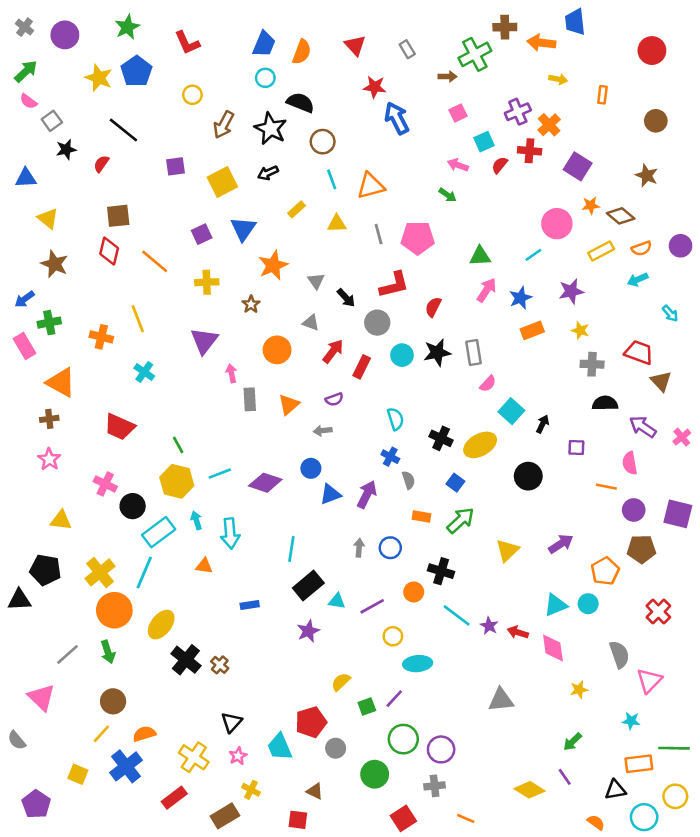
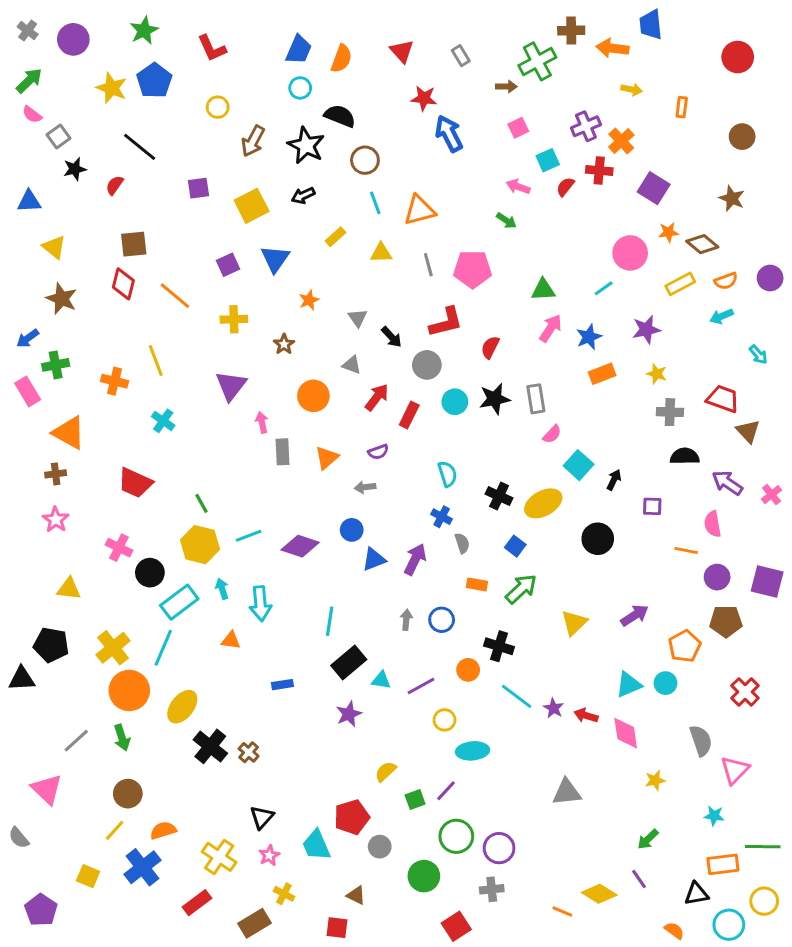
orange star: (273, 265) -> (309, 300), size x0.6
orange line: (466, 818) -> (562, 911), moved

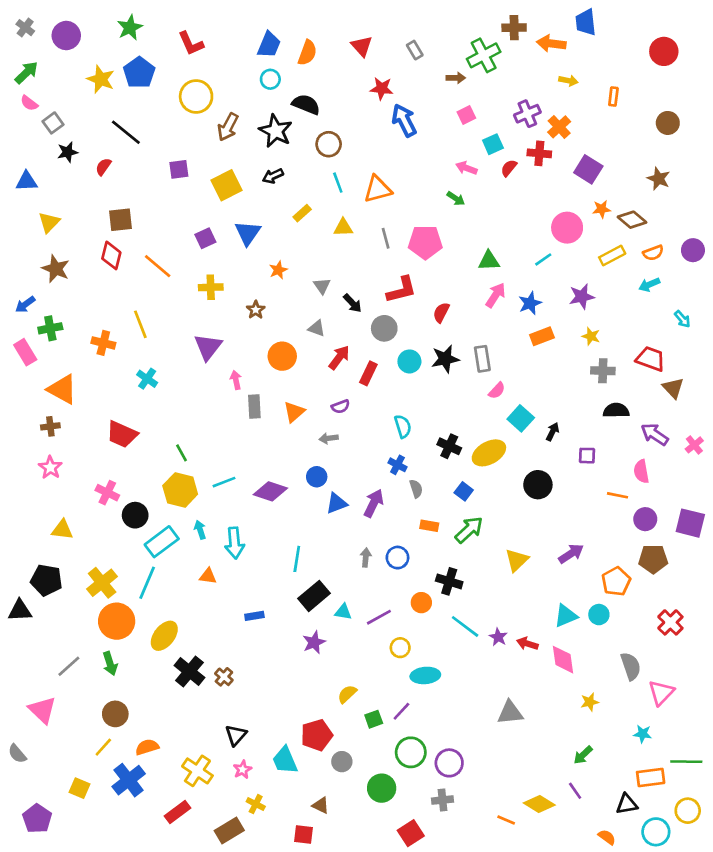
yellow circle: (218, 107) -> (196, 96), size x1.6
yellow triangle: (54, 247) -> (49, 222), turned 35

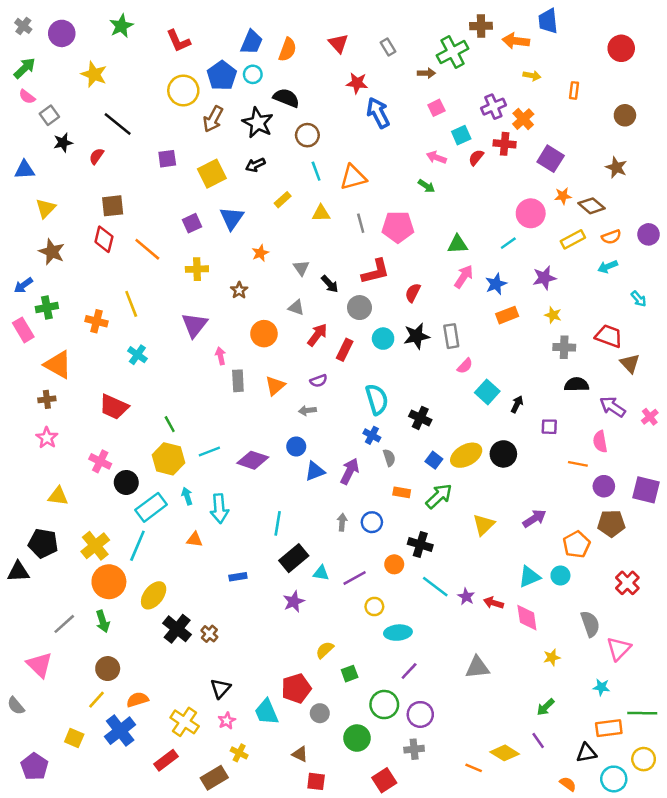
blue pentagon: (139, 73) -> (222, 76), moved
cyan semicircle: (403, 426) -> (377, 399), size x1.4
yellow ellipse: (489, 453) -> (466, 455), moved
purple line: (401, 711) -> (409, 671), moved
red square: (303, 834) -> (316, 781), moved

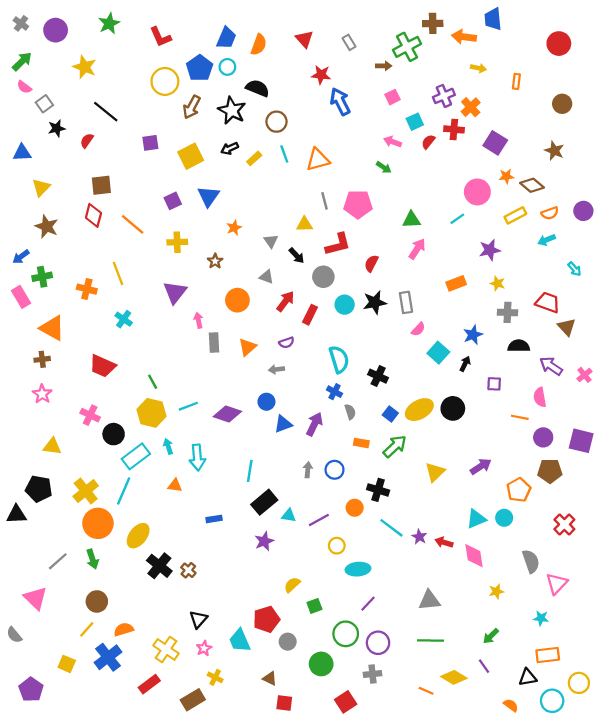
yellow rectangle: (283, 200) -> (254, 158), moved
yellow triangle: (321, 213) -> (304, 224), moved
blue star: (496, 284) -> (473, 335), moved
green line: (642, 713) -> (430, 641), moved

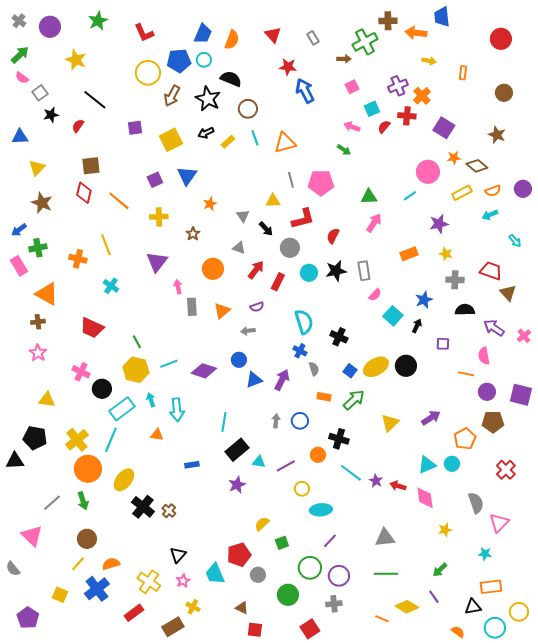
blue pentagon: (200, 68) -> (179, 61), turned 30

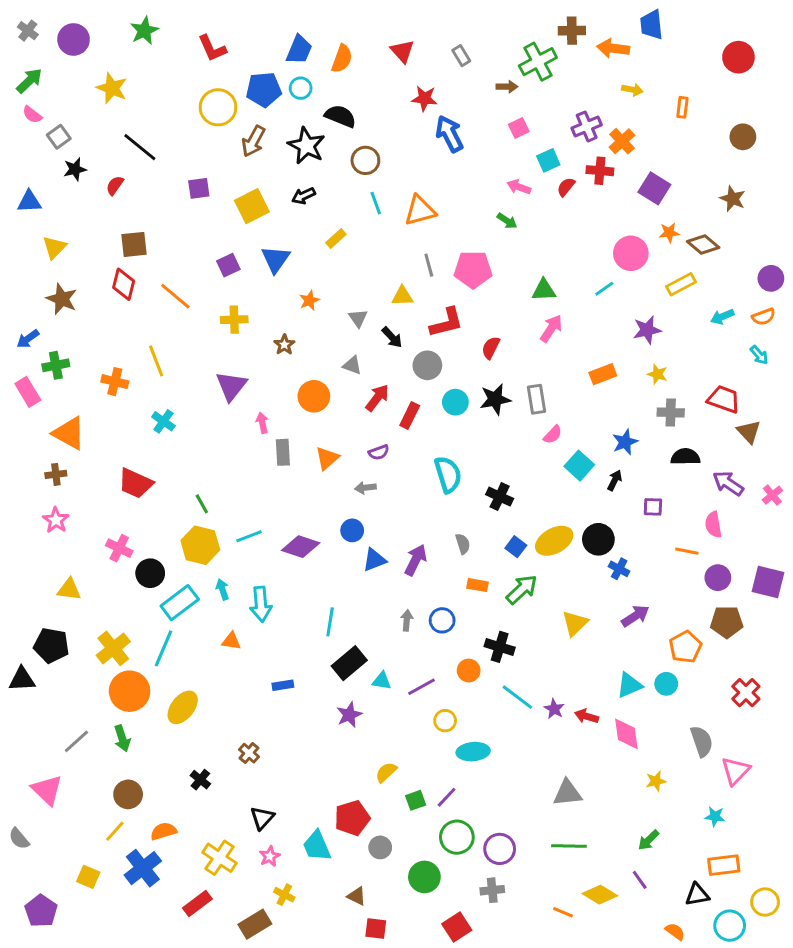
yellow rectangle: (228, 142) -> (336, 239), moved
orange semicircle: (493, 191) -> (764, 317), moved
blue cross: (300, 351) -> (619, 569), moved
black cross: (143, 507) -> (200, 780), moved, size x0.6
purple line: (330, 541) -> (447, 797), moved

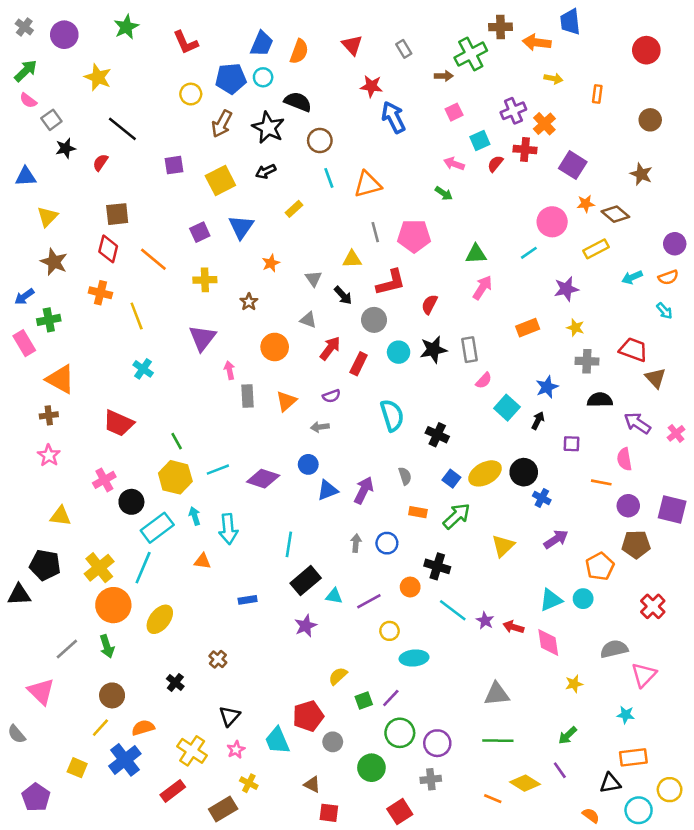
yellow circle: (218, 107) -> (191, 94), size x0.7
orange cross: (115, 382) -> (100, 293), moved
pink cross: (119, 548) -> (104, 480), turned 35
gray semicircle: (702, 741) -> (614, 649), turned -84

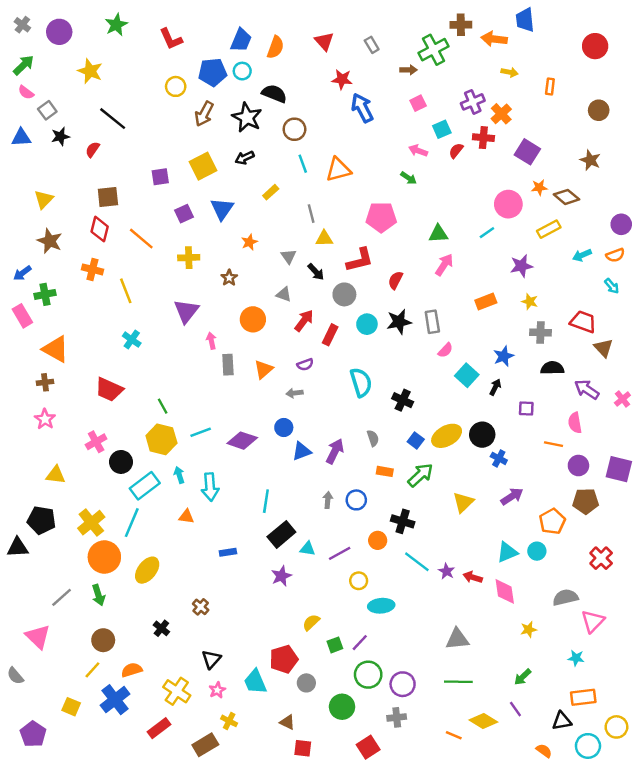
purple square: (174, 165) -> (160, 177), moved
blue triangle: (26, 177) -> (21, 138), moved
gray line: (375, 232) -> (311, 214), moved

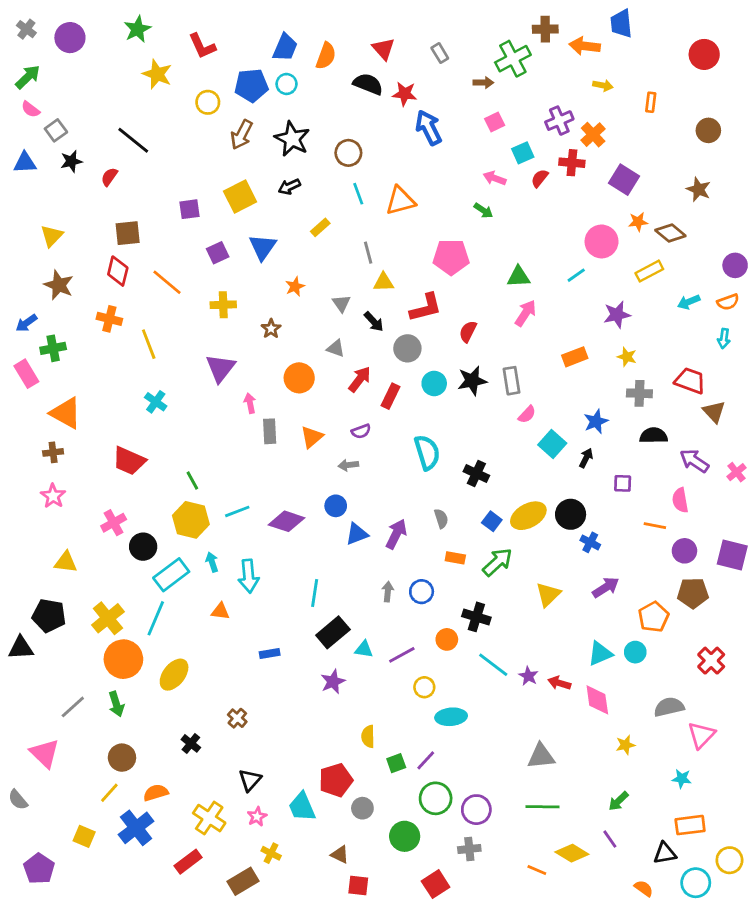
yellow star: (90, 71) -> (157, 74), moved
black semicircle: (274, 94) -> (368, 84), moved
cyan arrow: (612, 286) -> (724, 339), turned 49
yellow semicircle: (311, 622) -> (368, 736), turned -48

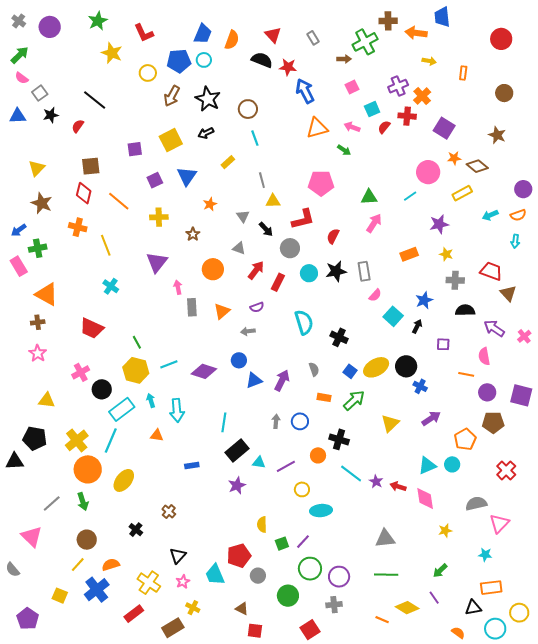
orange triangle: (400, 201) -> (317, 128), moved

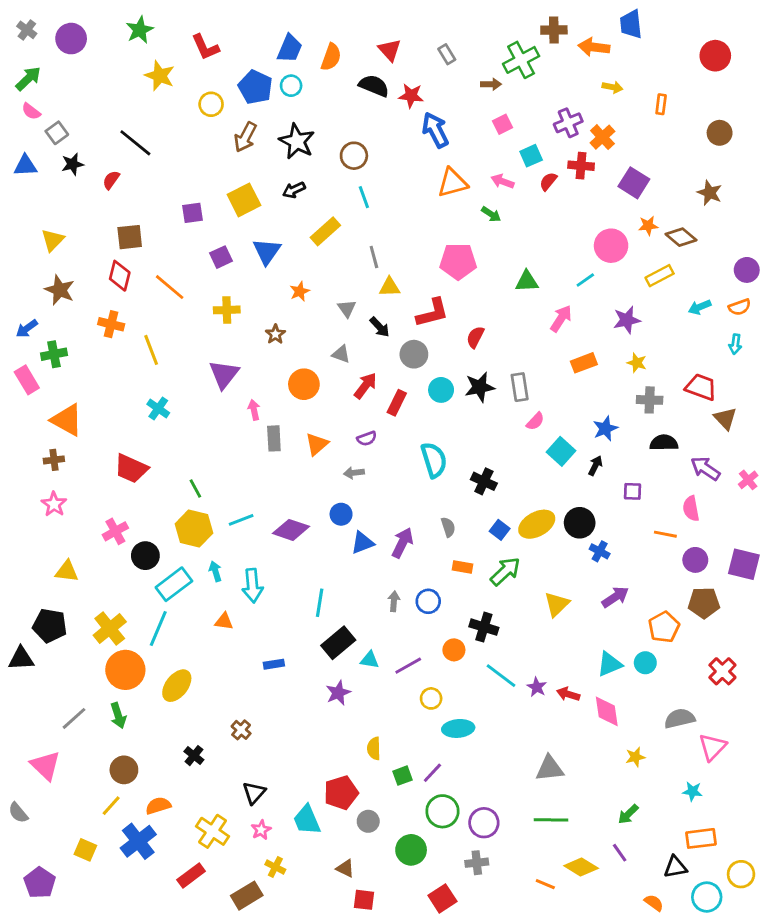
blue pentagon: (179, 61) -> (255, 87), turned 30
yellow rectangle: (228, 162) -> (325, 231), size x1.5
pink arrow: (374, 223) -> (561, 319), moved

